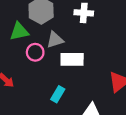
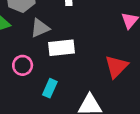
pink circle: (35, 52) -> (23, 65), moved

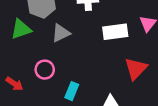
white rectangle: (61, 48) -> (115, 32), moved

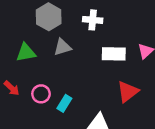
green triangle: (21, 29) -> (26, 53), moved
pink circle: (45, 70) -> (41, 94), moved

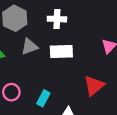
white rectangle: (114, 54) -> (61, 52), moved
cyan rectangle: (64, 103) -> (43, 98), moved

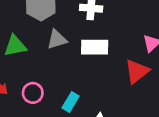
red triangle: (94, 86) -> (137, 71), moved

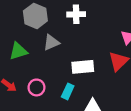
white rectangle: (95, 47) -> (83, 67), moved

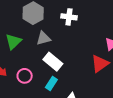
green triangle: (18, 51) -> (13, 42), turned -36
white rectangle: (83, 67) -> (53, 62), moved, turned 36

